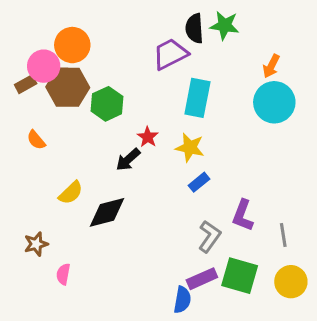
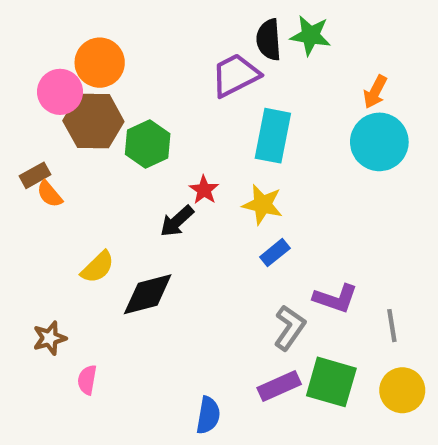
brown rectangle: (26, 84) -> (35, 175), moved
purple L-shape: (243, 215) -> (335, 298), turned -92
blue semicircle: (182, 300) -> (208, 415), moved

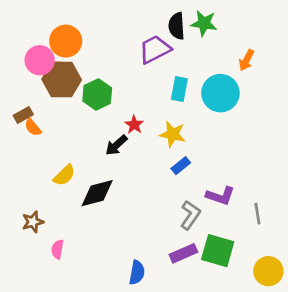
cyan rectangle: (273, 136) -> (179, 89), size x0.7
cyan circle: (379, 142) -> (220, 93), moved
yellow circle: (402, 390) -> (268, 271), moved

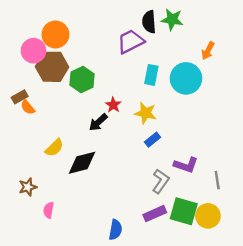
yellow circle: (268, 271) -> (208, 216), moved

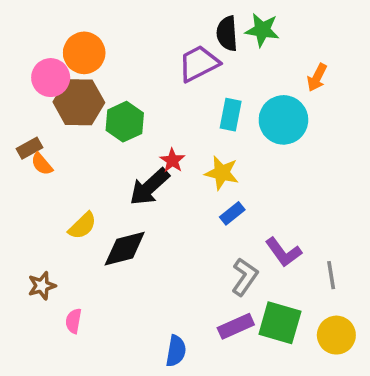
black arrow: (98, 122) -> (149, 187), size x1.4
purple L-shape: (186, 165) -> (283, 252), turned 35
yellow circle: (208, 216) -> (336, 335), moved

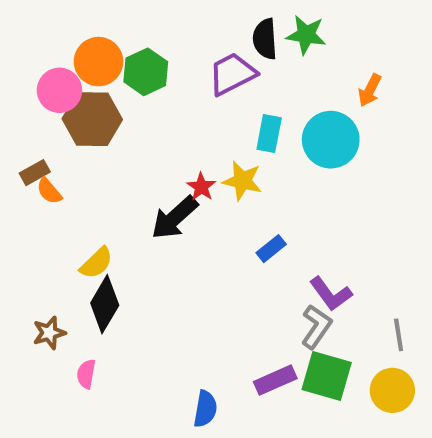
green hexagon: (125, 122) -> (146, 72), moved
yellow star: (222, 173) -> (242, 181), moved
black diamond: (125, 249) -> (105, 304), moved, turned -45
gray line: (331, 275) -> (399, 335), moved
gray L-shape: (245, 277) -> (316, 327), moved

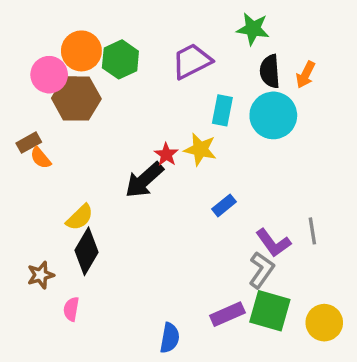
black semicircle: (265, 39) -> (270, 71), moved
gray line: (399, 335) -> (312, 231), moved

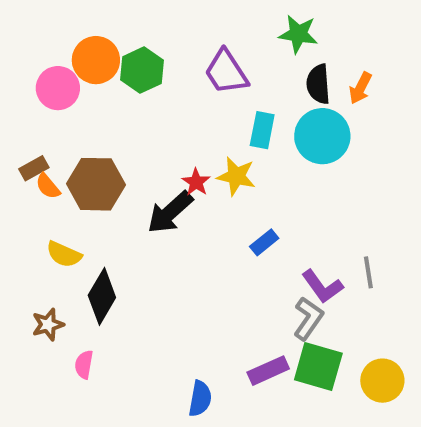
purple trapezoid: (192, 61) -> (226, 72), turned -96
brown hexagon: (76, 98) -> (96, 184), moved
yellow semicircle: (80, 217) -> (64, 254), moved, turned 68

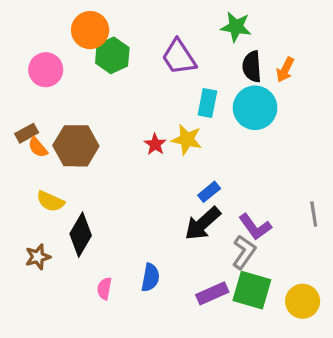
orange circle: (96, 60) -> (90, 30), moved
black arrow: (170, 212) -> (203, 224), moved
gray line: (368, 272) -> (314, 214), moved
pink semicircle: (84, 365) -> (104, 289), moved
blue semicircle: (200, 399) -> (150, 277), moved

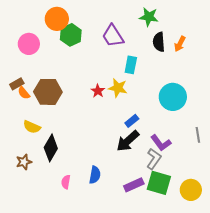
cyan circle: (255, 108) -> (173, 97), moved

